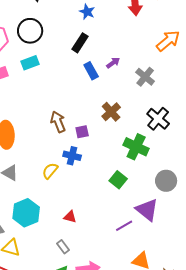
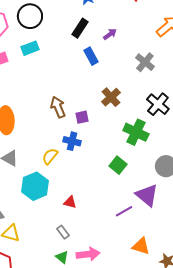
purple arrow: (113, 63) -> (110, 34), moved
cyan hexagon: (26, 213) -> (35, 186), moved

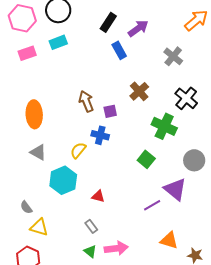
purple arrow: (110, 34) -> (138, 28), size x1.5

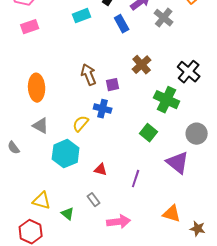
cyan rectangle: (58, 42) -> (82, 16), moved
gray cross: (173, 56) -> (164, 18), moved
purple line: (152, 205) -> (136, 179), moved, turned -42
gray semicircle: (26, 207) -> (14, 148), moved
green triangle: (90, 251) -> (68, 214), moved

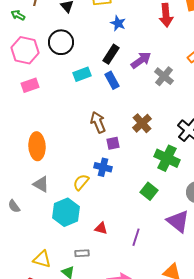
blue rectangle: (122, 24) -> (112, 80), moved
brown arrow: (89, 75) -> (98, 122), moved
gray rectangle: (94, 200) -> (82, 253), moved, turned -56

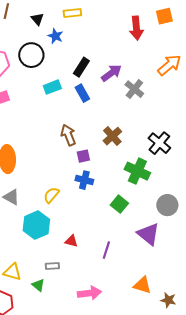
blue star: (118, 23) -> (55, 36), moved
blue cross: (103, 167) -> (84, 180), moved

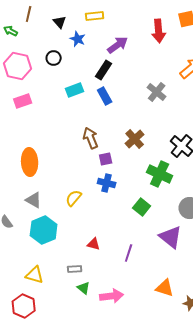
black circle: (31, 55) -> (54, 58), size x0.6
purple arrow: (111, 73) -> (118, 45), moved
cyan hexagon: (36, 225) -> (44, 230), moved
green triangle: (38, 285) -> (84, 288), moved

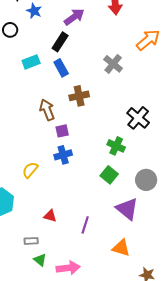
brown cross: (135, 139) -> (79, 96), moved, turned 30
green cross: (160, 174) -> (116, 146), size x0.7
blue cross: (107, 183) -> (63, 155), turned -30
green square: (142, 207) -> (109, 175), moved
orange triangle: (165, 288) -> (121, 248), moved

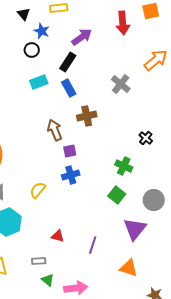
black circle: (10, 30) -> (32, 50), moved
black cross: (138, 118) -> (146, 138), size x0.6
purple triangle: (127, 209) -> (135, 229), turned 30

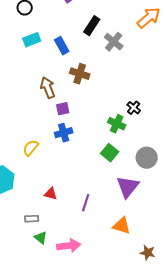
black rectangle: (68, 62) -> (92, 26), moved
brown cross: (87, 116) -> (80, 74), turned 30
black cross: (146, 138) -> (134, 108), moved

